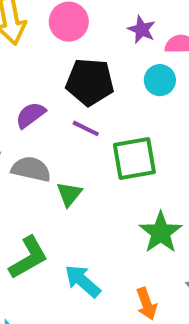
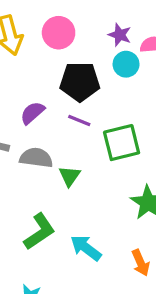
cyan circle: (160, 80) -> (126, 64), moved

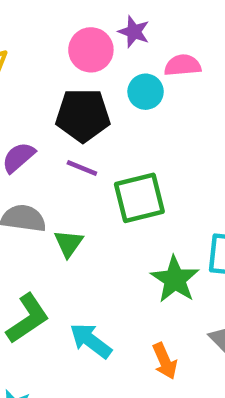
pink circle: (59, 33) -> (91, 50), moved
purple star: (120, 35) -> (134, 32), moved

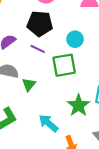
cyan circle: (146, 92) -> (75, 39), moved
cyan arrow: (91, 341) -> (48, 123), moved

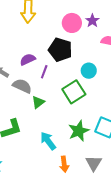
purple line: (38, 49) -> (44, 72), moved, turned 72
green square: (64, 65) -> (74, 92), turned -35

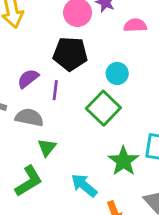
green triangle: (38, 102) -> (47, 147), moved

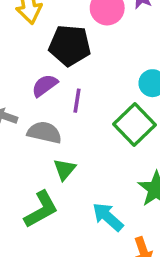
black pentagon: (70, 54) -> (70, 45), moved

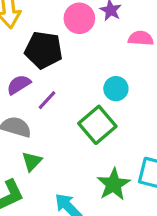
purple line: (77, 101) -> (47, 100), turned 30

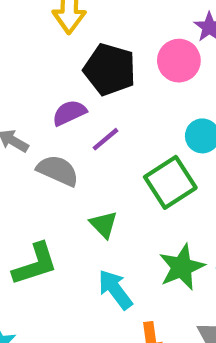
pink circle: (79, 18) -> (179, 61), moved
green triangle: (32, 161) -> (104, 224), moved, turned -35

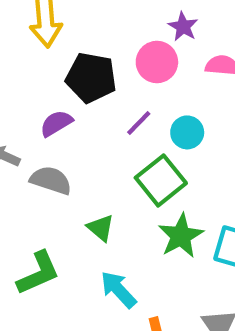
purple line: (105, 139) -> (139, 123), moved
green star: (182, 267) -> (181, 236), moved

